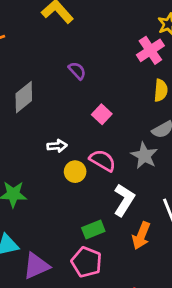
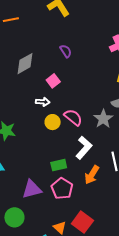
pink square: (102, 114) -> (53, 81), moved
pink pentagon: (87, 262) -> (62, 189), moved
purple triangle: (36, 266) -> (32, 189), moved

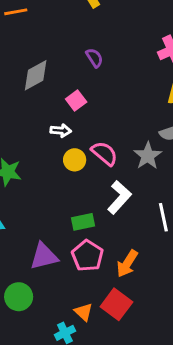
orange arrow: (92, 175) -> (127, 264), moved

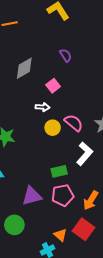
pink pentagon: (88, 256) -> (63, 195), turned 30

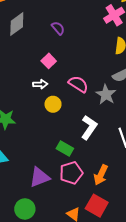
gray diamond: (24, 68) -> (17, 24), moved
pink semicircle: (74, 123) -> (78, 84), moved
green rectangle: (59, 171) -> (65, 149), turned 49

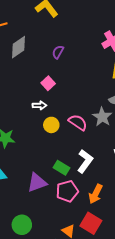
purple semicircle: (58, 28) -> (58, 52), turned -112
pink semicircle: (78, 84) -> (78, 122), moved
white L-shape: (89, 127) -> (85, 161), moved
purple triangle: (40, 177) -> (37, 182), moved

